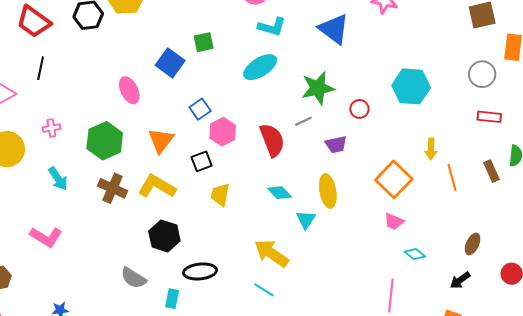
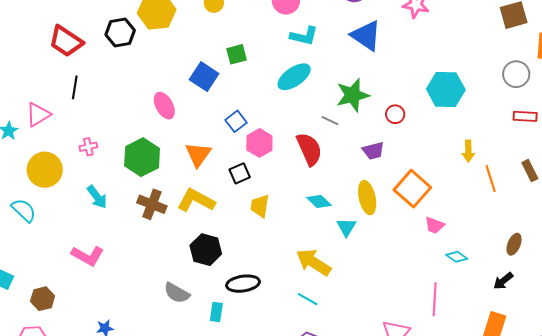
gray line: (304, 121) -> (330, 121), moved, turned 54
orange square: (394, 179) -> (412, 189), moved

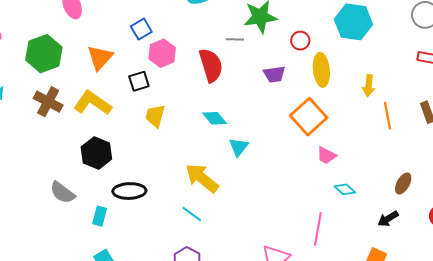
gray line: (330, 121) -> (235, 39), turned -30
yellow ellipse: (367, 198) -> (321, 70), moved

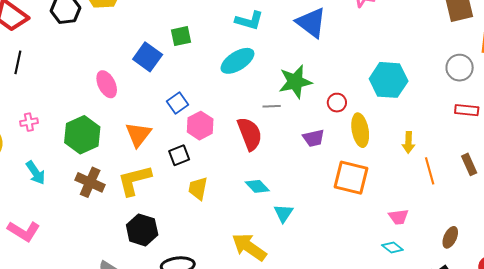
yellow L-shape: (92, 103) -> (134, 180), turned -45
orange square: (309, 117) -> (351, 178), turned -30
pink trapezoid: (326, 155) -> (398, 217), moved, turned -30

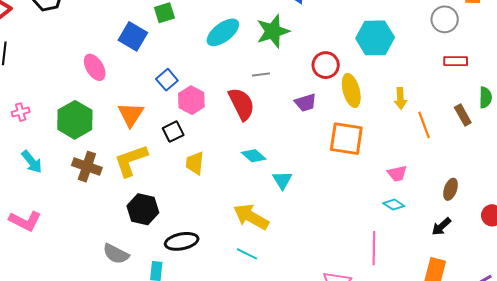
green star: (295, 82) -> (273, 31), moved
red circle: (337, 103) -> (326, 65), size x1.4

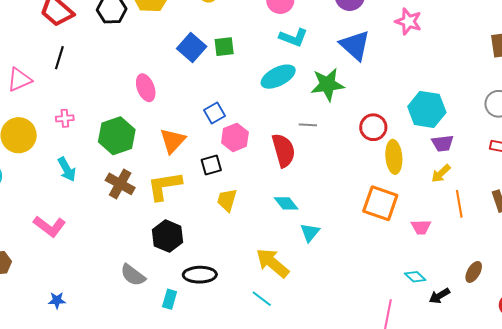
blue square: (133, 36) -> (192, 48), moved
yellow arrow: (400, 98) -> (441, 174), turned 40
purple trapezoid: (305, 103) -> (443, 143), moved
pink trapezoid: (397, 173) -> (421, 227), moved
black arrow: (441, 226) -> (439, 296), moved

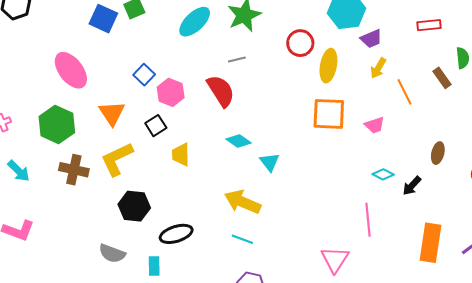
pink ellipse: (146, 88) -> (71, 70), size x1.4
yellow ellipse: (394, 157) -> (328, 66), turned 32

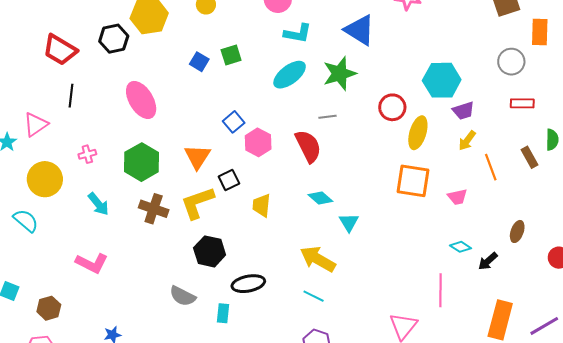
blue square: (103, 19) -> (199, 62), size x0.7
pink ellipse: (71, 70) -> (141, 100), moved
black square: (156, 126) -> (229, 180), moved

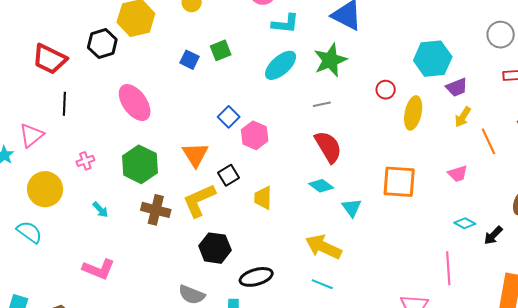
red circle: (392, 107) -> (386, 90), size x0.7
red semicircle: (308, 146) -> (328, 147), moved
orange square: (413, 181) -> (399, 182), moved
cyan arrow: (98, 204) -> (100, 210), size x0.7

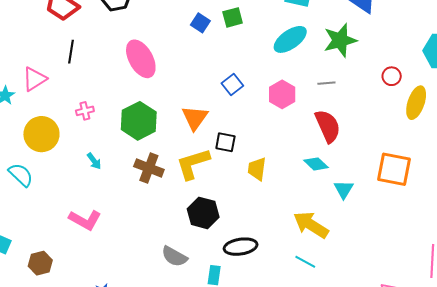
pink hexagon: (255, 135) -> (282, 94), moved
black square: (229, 175) -> (225, 142), turned 35

